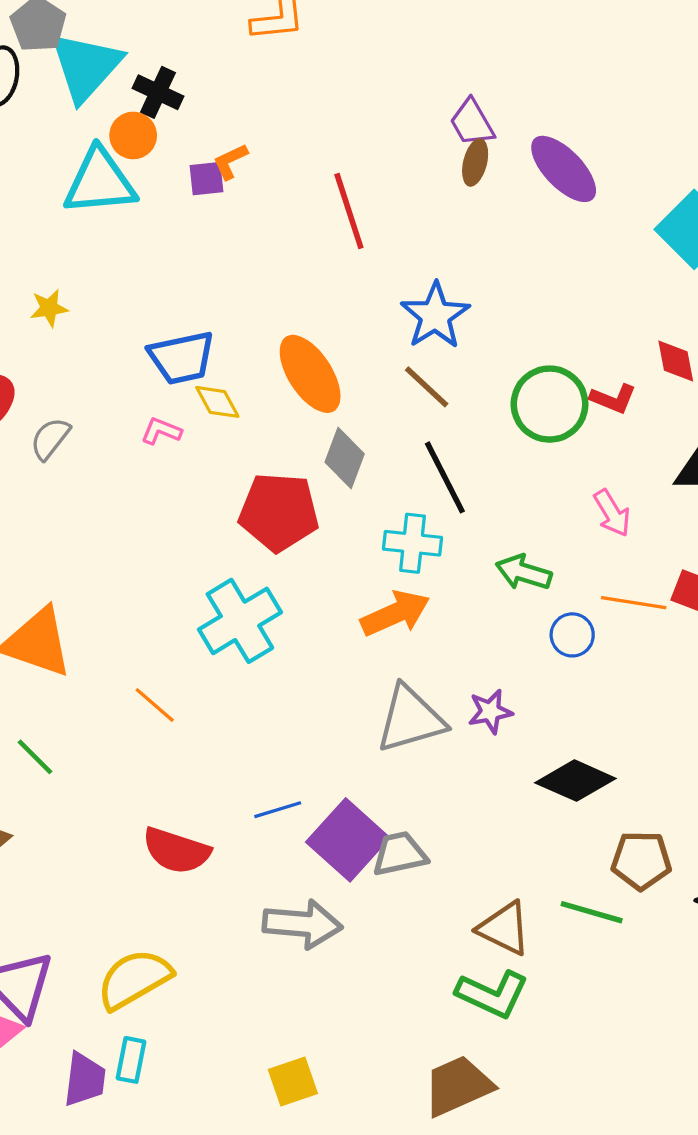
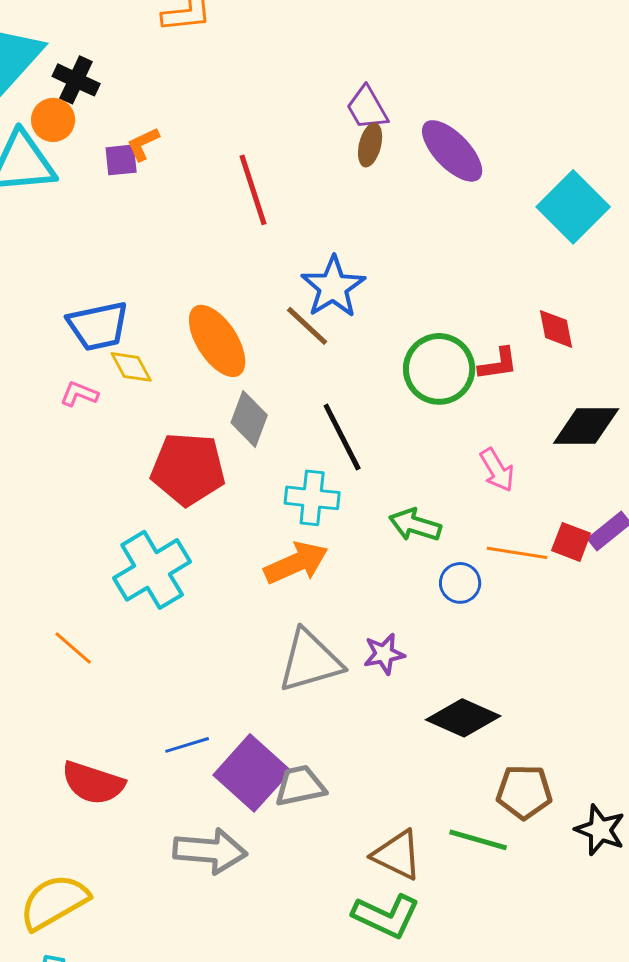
brown line: (427, 387) -> (307, 326), moved
red L-shape: (613, 399) -> (498, 364), turned -30

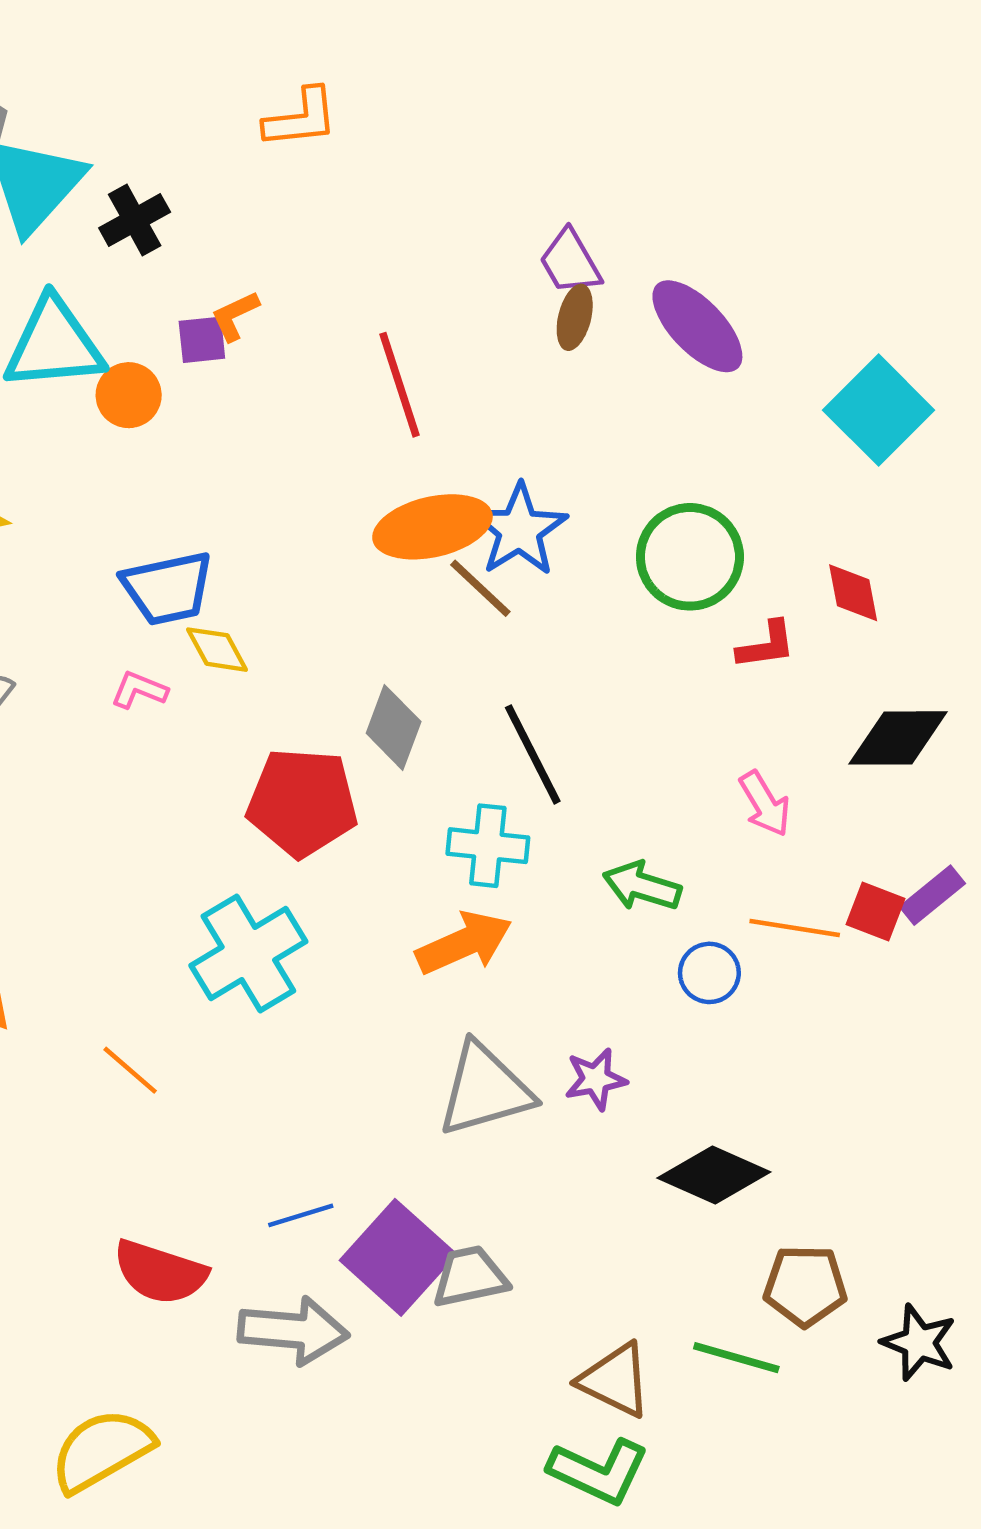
black cross: (76, 80) -> (135, 220), turned 36
orange circle: (53, 120) -> (129, 395), moved
orange ellipse: (217, 341) -> (432, 527), moved, turned -70
green circle: (439, 369) -> (690, 557), moved
gray arrow: (210, 851) -> (293, 1331), moved

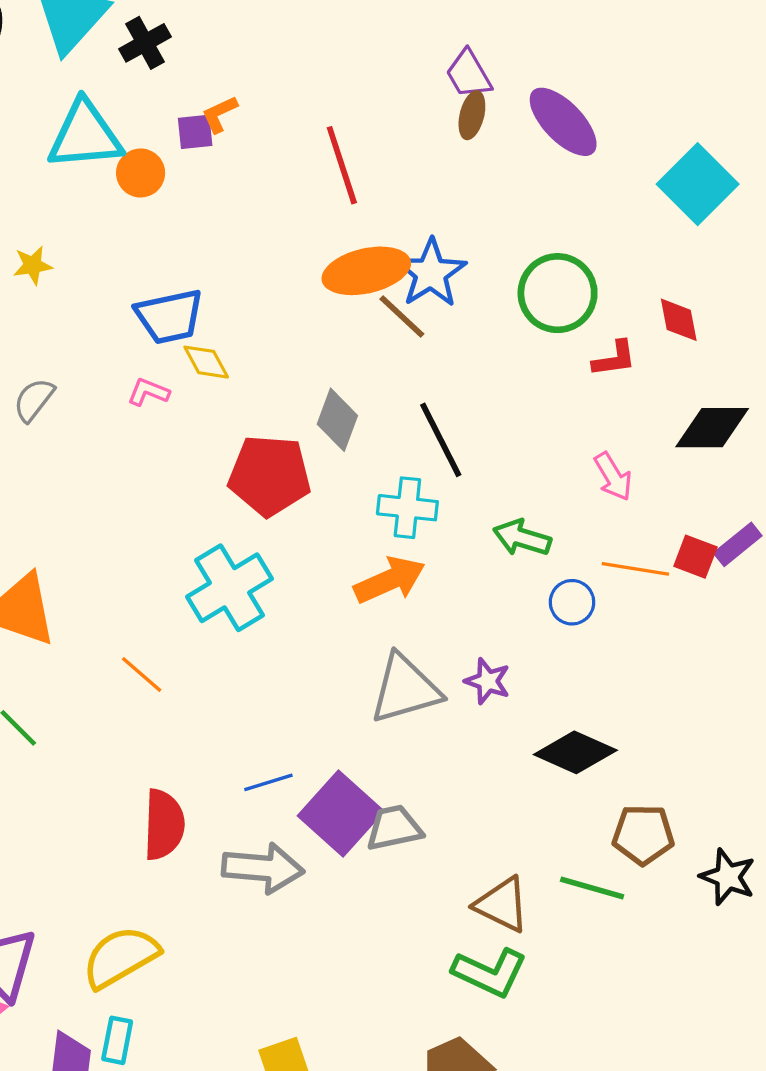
purple star: (596, 1079) -> (487, 681), turned 30
red semicircle: (160, 1272) -> (164, 825), turned -106

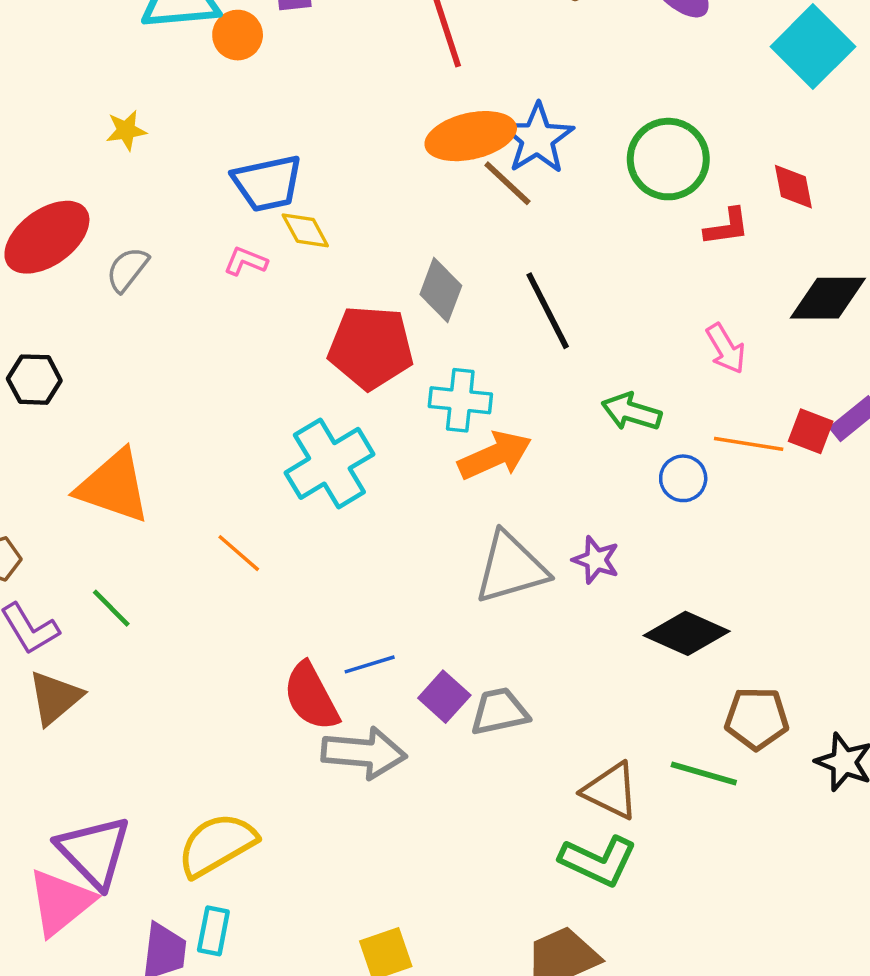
cyan cross: (407, 508) -> (460, 400), moved
purple square: (341, 814) -> (444, 697), size x0.6
red semicircle: (164, 825) -> (311, 697), moved, turned 150

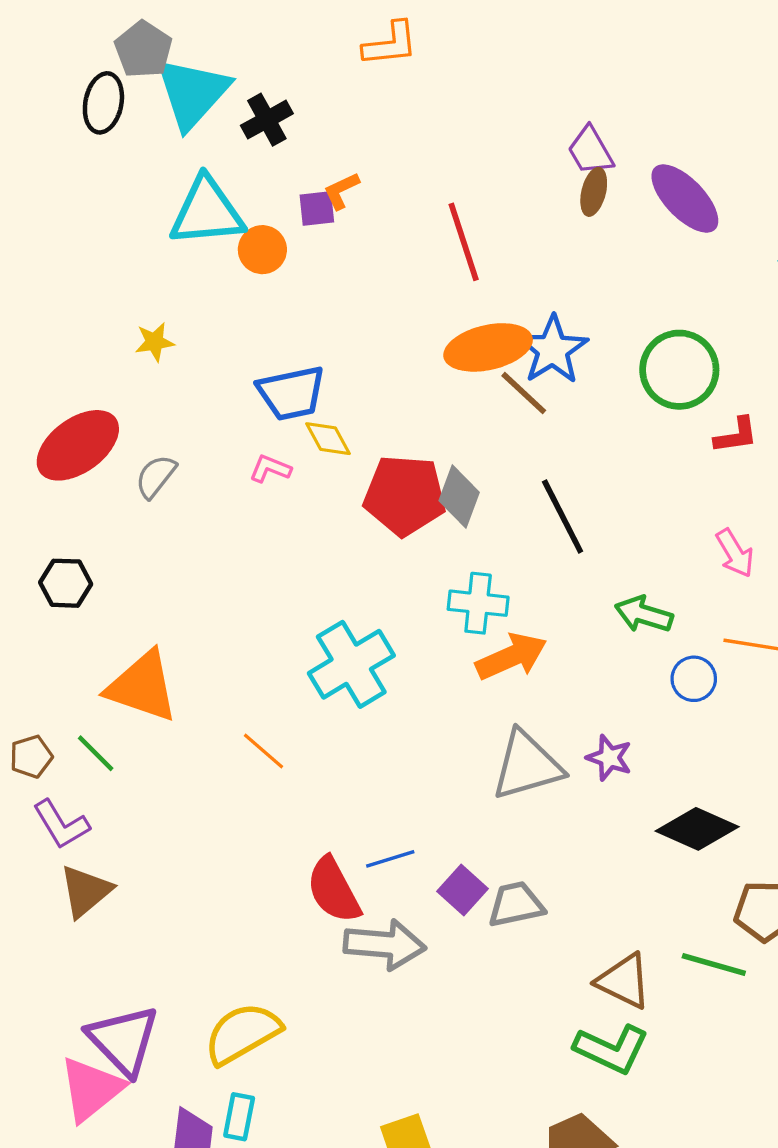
red pentagon: (371, 347) -> (405, 495), moved
green line: (111, 608) -> (96, 753), moved

